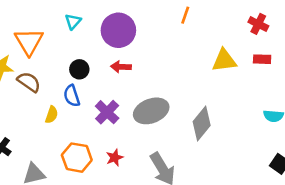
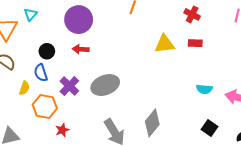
cyan triangle: (73, 21) -> (31, 14), moved
gray diamond: (202, 124) -> (152, 123), moved
orange hexagon: (77, 158) -> (45, 106), moved
red star: (115, 158) -> (62, 130), moved

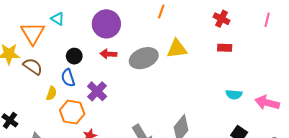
cyan triangle: (31, 14) -> (58, 19), turned -40
yellow triangle: (165, 44) -> (177, 49), moved
gray ellipse: (105, 85) -> (144, 58), moved

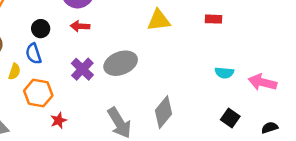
gray ellipse: (144, 58) -> (121, 63), moved
purple cross: (97, 91) -> (82, 69), moved

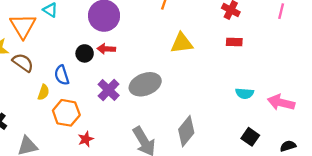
black circle: (41, 29) -> (85, 53), moved

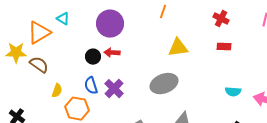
orange triangle: (23, 26) -> (39, 33), turned 30
blue semicircle: (62, 75) -> (91, 86), moved
gray ellipse: (145, 84) -> (164, 84), moved

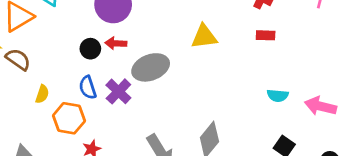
gray ellipse: (164, 84) -> (151, 67), moved

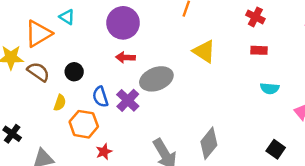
yellow triangle: (204, 37) -> (204, 51), turned 40
black circle: (90, 49) -> (74, 72), moved
cyan semicircle: (278, 95) -> (270, 88), moved

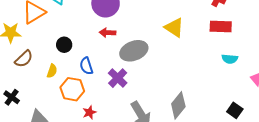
red rectangle: (259, 50) -> (221, 27), size x1.5
brown semicircle: (38, 72) -> (24, 59), moved, turned 102
purple cross: (128, 100) -> (118, 78), moved

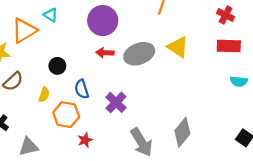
gray ellipse: (134, 51) -> (139, 54), moved

